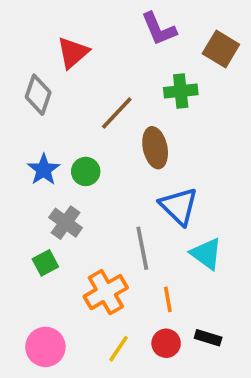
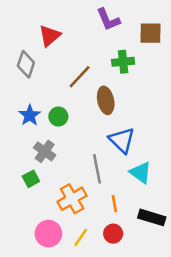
brown square: (221, 49) -> (150, 33), turned -30
black rectangle: (208, 338) -> (152, 217), moved, size x1.5
pink circle: (45, 347) -> (48, 234), moved

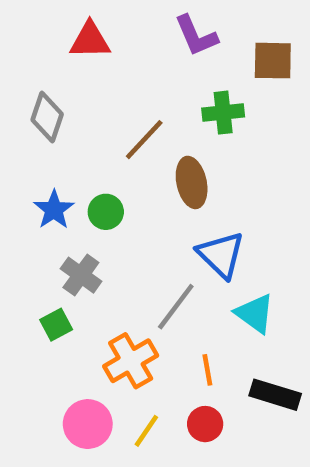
red triangle: (50, 36) -> (90, 40), moved, turned 40
gray line: (97, 169) -> (176, 307), turned 48

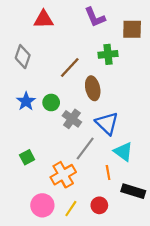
gray cross: (81, 275) -> (72, 119), moved
orange line: (207, 370) -> (108, 173), moved

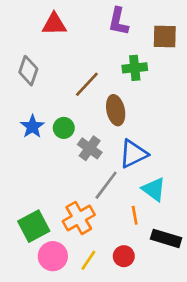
purple L-shape: (95, 17) -> (118, 21), turned 35
blue triangle: (107, 123) -> (133, 154), turned 50
green square: (27, 157) -> (34, 226), moved, size x1.6

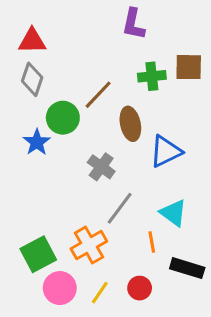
red triangle: (54, 24) -> (32, 41), moved
brown square: (165, 36) -> (189, 67), moved
green circle: (64, 128) -> (63, 118), moved, size x1.4
blue triangle: (133, 154) -> (166, 151), moved

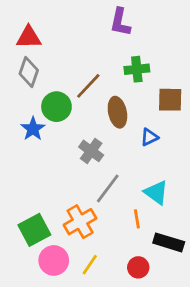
brown square: (189, 67) -> (170, 100), moved
blue triangle: (166, 151) -> (149, 137), size x0.6
red circle: (140, 288) -> (138, 267), moved

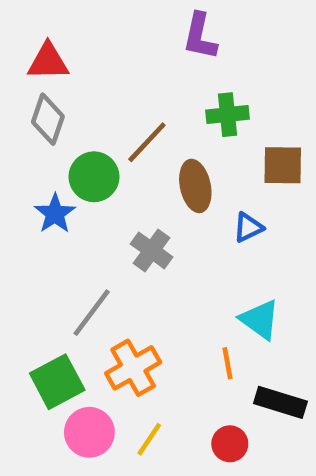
gray line: (108, 188) -> (92, 313), moved

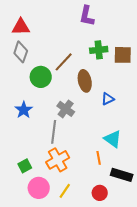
brown square: (283, 165) -> (123, 55), moved
blue star: (55, 214) -> (24, 110), moved
gray line: (92, 313) -> (54, 132), moved, turned -30
green square: (57, 382) -> (25, 166), size x0.6

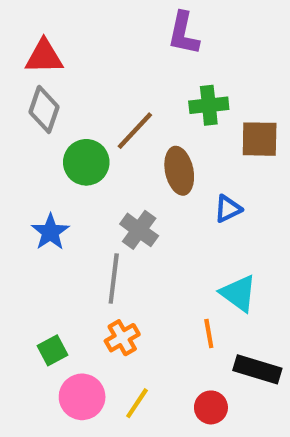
brown square: (123, 55) -> (260, 139), moved
orange cross: (58, 160) -> (122, 338), size x0.7

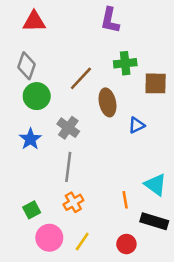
red triangle: (44, 57) -> (34, 21), moved
green circle: (86, 162) -> (37, 96), moved
gray cross: (139, 230) -> (68, 128), moved
cyan triangle: (238, 293) -> (156, 185), moved

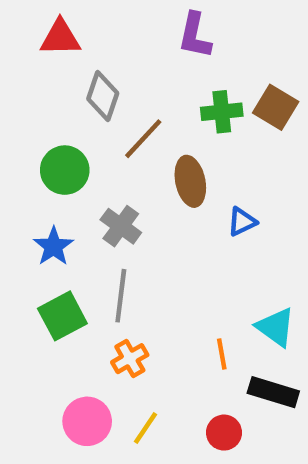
gray diamond: (27, 66) -> (103, 96), moved
brown square: (156, 83) -> (276, 107), moved, turned 30
green square: (32, 210) -> (62, 316), moved, size x1.5

